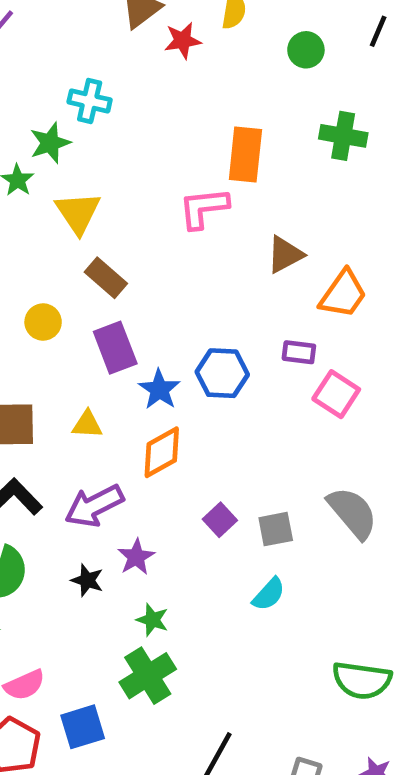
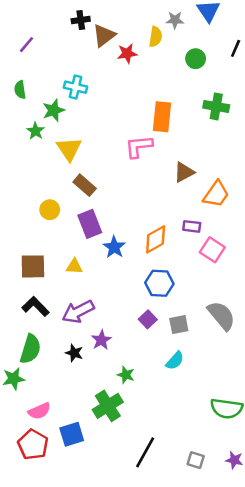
blue hexagon: (222, 373) -> (159, 283), moved
orange diamond: (162, 452) -> (156, 239), moved
green star: (152, 620) -> (126, 375), moved

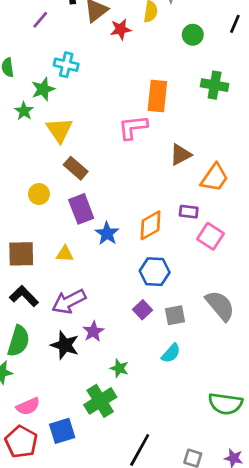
purple line: (26, 45) -> (40, 20), moved
black star: (74, 353) -> (65, 345), size x1.5

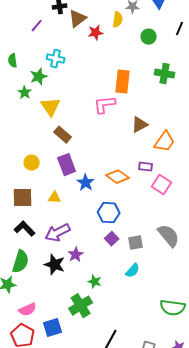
yellow circle: (39, 194) -> (32, 163), moved
orange diamond: (151, 225) -> (118, 177), turned 65
blue hexagon: (155, 272) -> (109, 213), moved

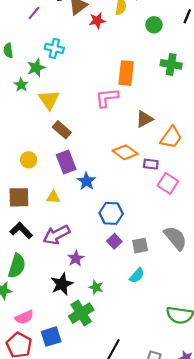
orange diamond: (118, 177) -> (125, 152), moved
black star: (55, 265) -> (62, 284), moved, turned 30

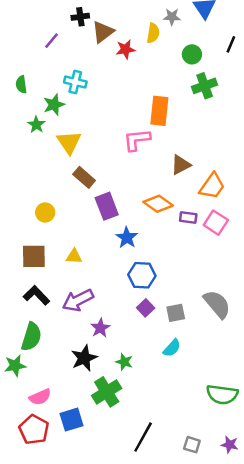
green cross: (171, 64) -> (205, 86), moved, turned -30
purple rectangle: (66, 162) -> (107, 206), moved
blue star: (86, 181) -> (127, 238), moved
pink square: (168, 183) -> (216, 223), moved

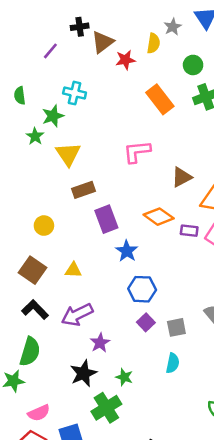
gray star: (172, 17) -> (173, 27), turned -30
orange rectangle: (159, 111) -> (160, 99), moved, turned -44
brown rectangle: (84, 177) -> (83, 190), turned -60
brown square: (34, 256) -> (32, 270), turned 36
cyan semicircle: (172, 348) -> (173, 363), turned -30

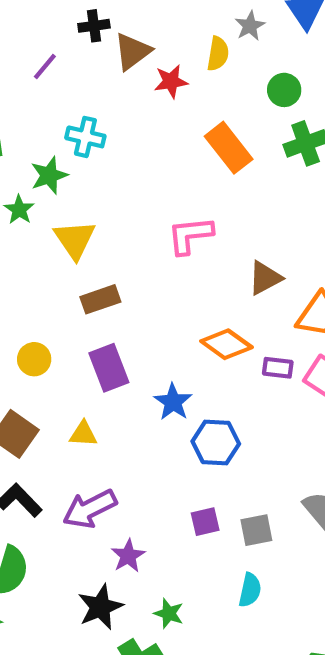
purple rectangle: (106, 219) -> (109, 368), moved
blue hexagon: (142, 289) -> (216, 443), moved
purple square: (146, 322) -> (205, 522), turned 30

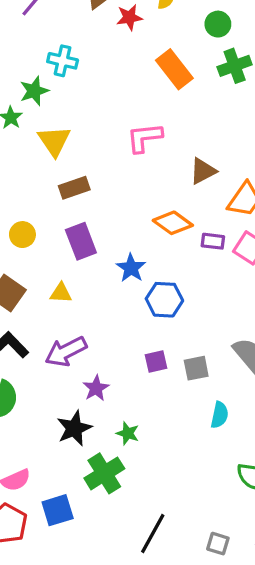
cyan semicircle: (250, 590) -> (220, 415), moved

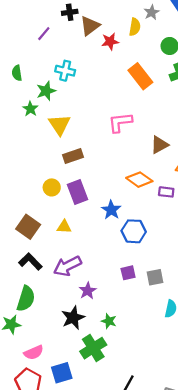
yellow circle: (22, 235) -> (52, 187), moved

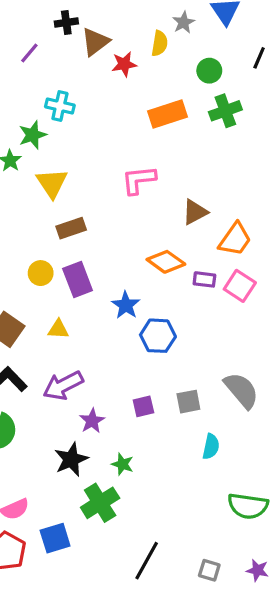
orange rectangle: (140, 76) -> (168, 114), turned -70
purple square: (128, 273) -> (143, 406), moved

